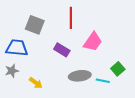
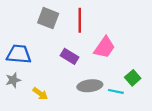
gray square: (35, 25) -> (48, 18), moved

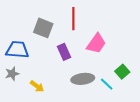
gray square: (48, 18) -> (43, 28), moved
purple rectangle: (70, 56) -> (64, 52), turned 35
cyan line: (116, 91) -> (107, 84), turned 32

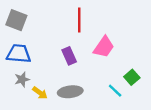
gray square: (43, 28) -> (16, 20), moved
gray star: (12, 74) -> (22, 79), moved
gray ellipse: (83, 79) -> (70, 92), moved

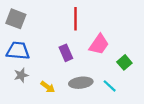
green square: (132, 77) -> (124, 62), moved
gray ellipse: (70, 92) -> (81, 83), moved
yellow arrow: (40, 93) -> (48, 87), moved

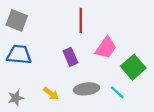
green square: (124, 62) -> (133, 67), size x1.5
gray star: (21, 75) -> (16, 98), moved

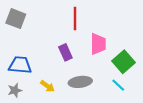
pink trapezoid: (106, 48) -> (98, 44), turned -35
blue trapezoid: (19, 55) -> (20, 65), moved
cyan line: (117, 92) -> (118, 85), moved

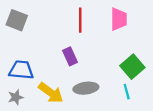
pink trapezoid: (98, 44) -> (119, 19), moved
cyan line: (118, 85) -> (127, 92), turned 32
yellow arrow: (48, 86) -> (51, 93), size x1.6

